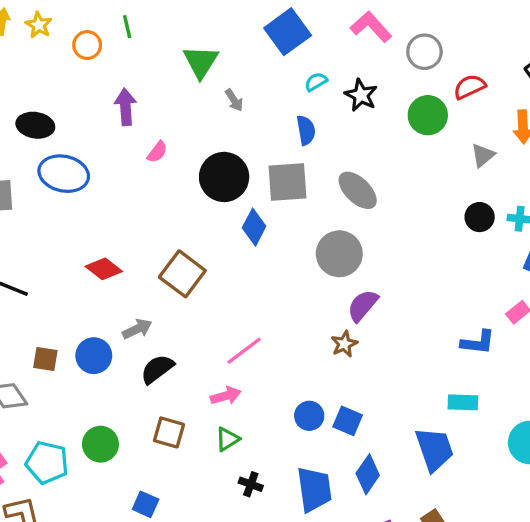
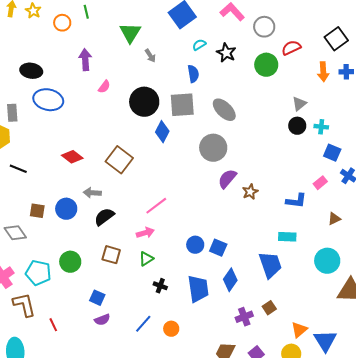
gray triangle: (483, 155) -> (299, 104), moved
gray arrow: (137, 329) -> (92, 193), turned -150
brown star: (344, 344) -> (250, 192), moved

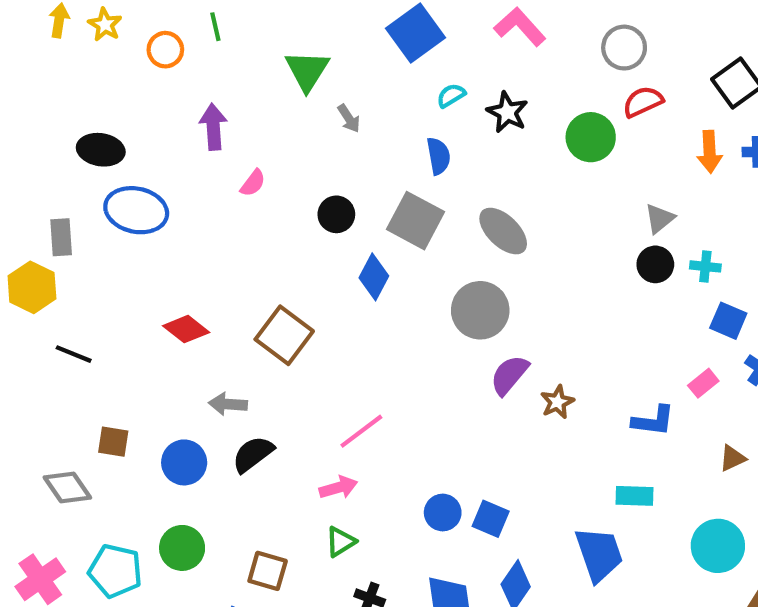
gray circle: (264, 27) -> (624, 48), moved
black circle: (144, 102) -> (336, 214), size x0.6
gray square: (182, 105) -> (416, 221), turned 32
blue circle: (66, 209) -> (184, 462), moved
brown square: (111, 255) -> (268, 571), moved

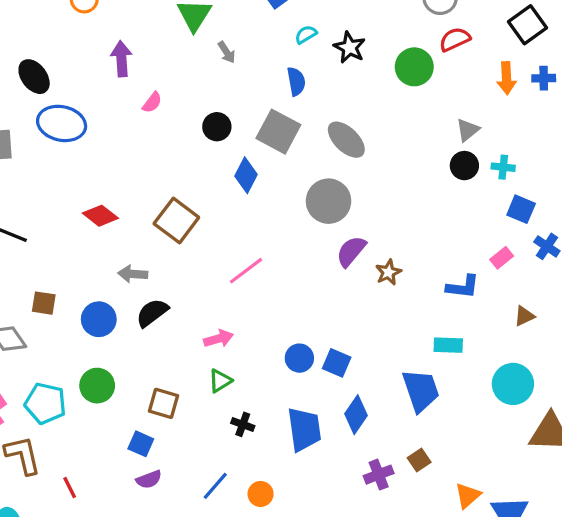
black ellipse: (101, 150) -> (34, 77), turned 44
pink line: (361, 431) -> (246, 271), moved

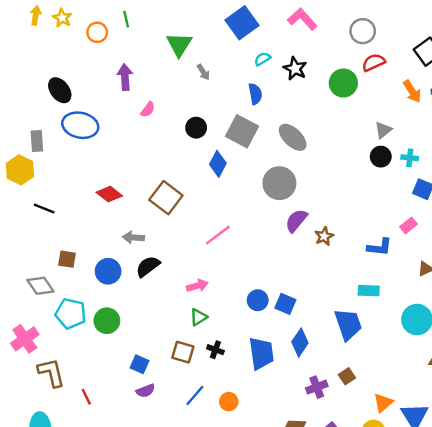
orange arrow: (506, 78) -> (412, 91), turned -30
cyan pentagon: (45, 403) -> (71, 313), moved
brown square: (163, 403) -> (183, 352), moved

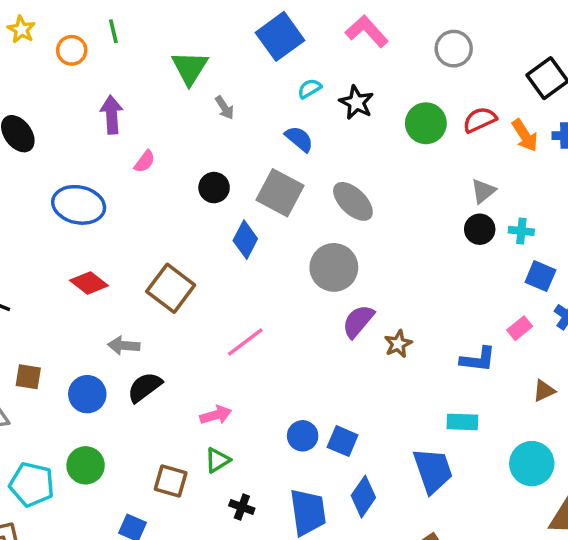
red semicircle: (374, 62) -> (480, 120), moved
blue semicircle: (255, 94) -> (299, 139), turned -40
blue ellipse: (80, 125) -> (79, 205), moved
cyan pentagon: (71, 313) -> (32, 484), moved
brown square: (183, 352) -> (171, 481), moved

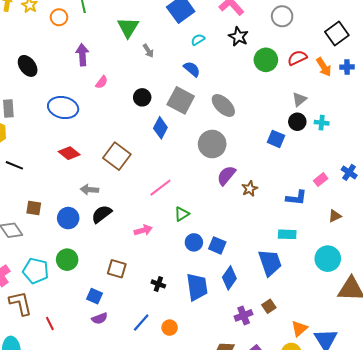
black star: (356, 102) -> (239, 37), moved
blue square: (540, 276) -> (276, 139), moved
green triangle: (218, 460) -> (182, 214), moved

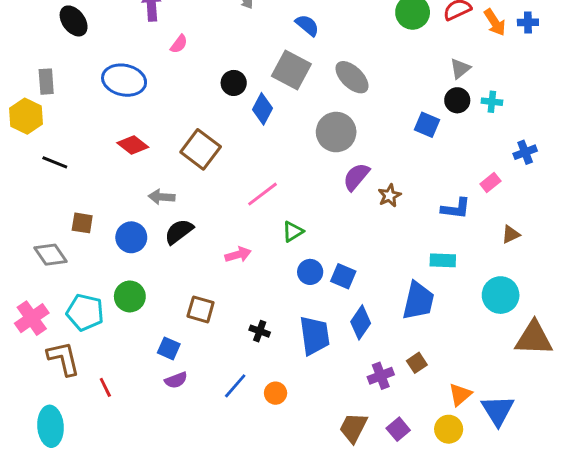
black circle: (142, 97) -> (234, 83), moved
blue cross: (349, 172) -> (525, 152), moved, turned 35
blue trapezoid: (270, 263) -> (418, 301), turned 32

